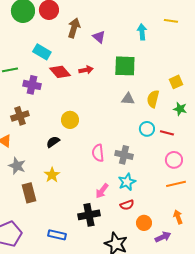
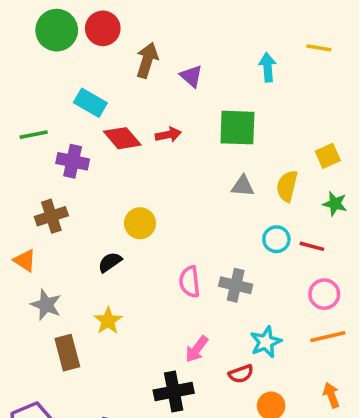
cyan star: (127, 182) -> (266, 342), moved

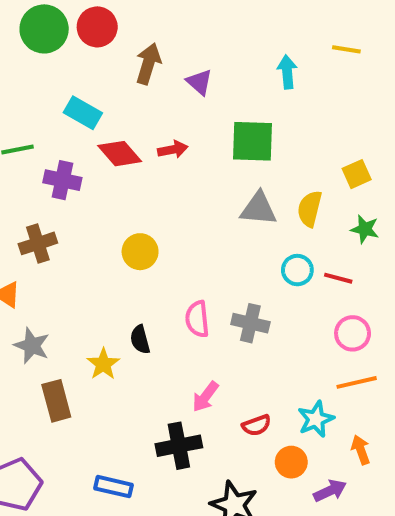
gray triangle: (243, 186) -> (259, 209), size x1.4
black semicircle: (110, 262) -> (140, 339), moved, turned -70
cyan star: (266, 342) -> (316, 419), moved

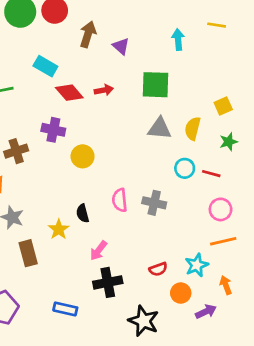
purple cross: (62, 180) -> (53, 130), moved
green star: (365, 229) -> (228, 142), turned -30
pink arrow: (205, 397) -> (98, 251), moved

